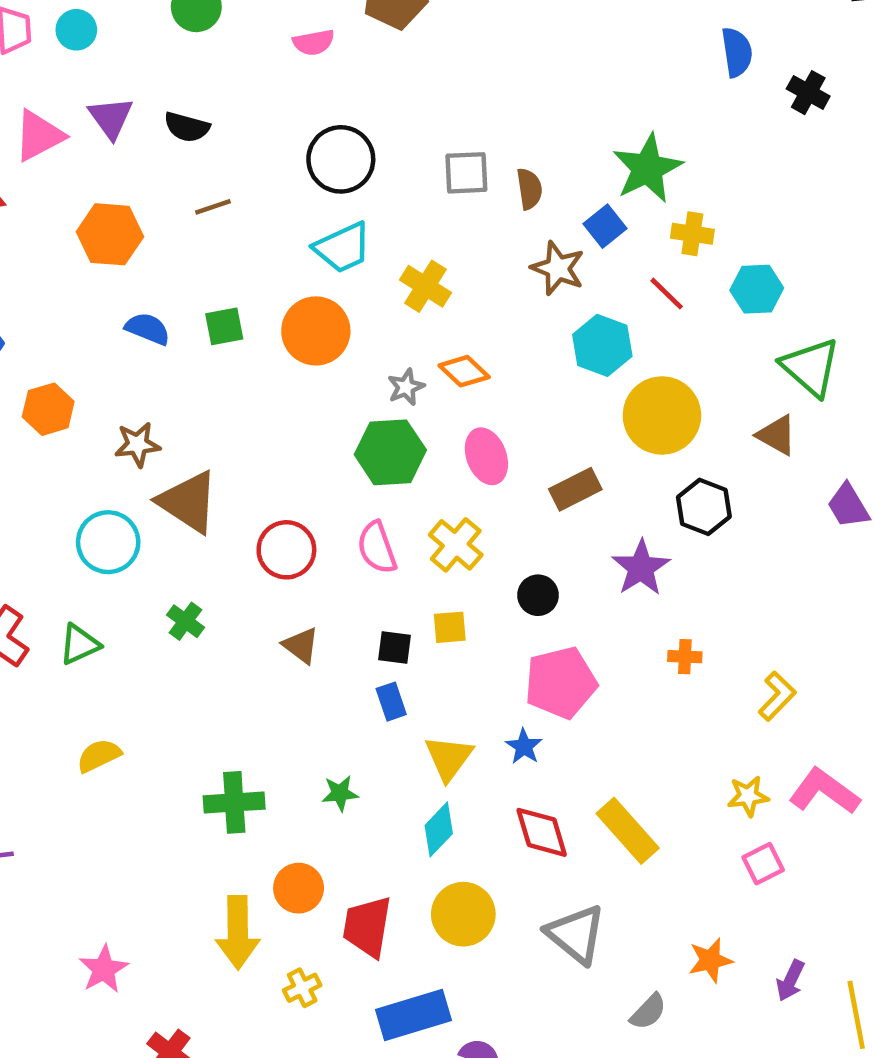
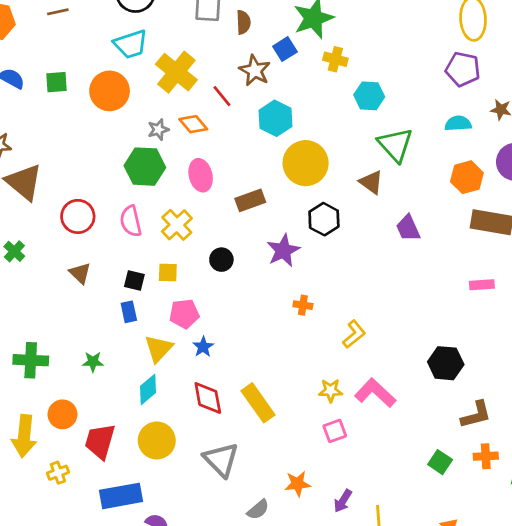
yellow cross: (425, 286) -> (176, 72), size x1.4
red line: (667, 294) -> (222, 96), moved
pink pentagon: (561, 683) -> (184, 314), moved, size x0.7

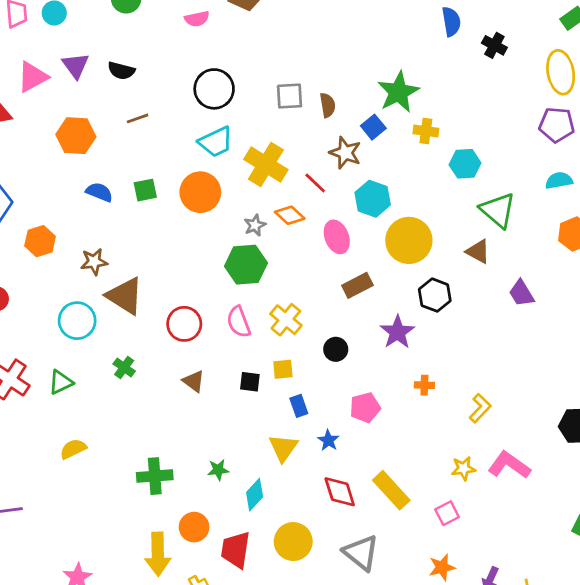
pink ellipse: (201, 175) -> (337, 237), moved
blue rectangle: (129, 312) -> (299, 406), moved
pink pentagon: (184, 314) -> (365, 408), moved
cyan diamond: (148, 389) -> (255, 495), moved
pink square: (335, 431) -> (447, 513), moved

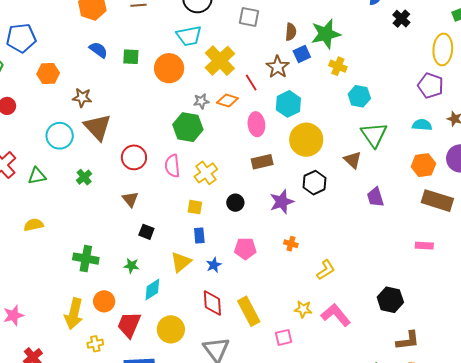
brown semicircle: (328, 105) -> (291, 32), moved
orange diamond: (290, 215) -> (227, 101), turned -40
black square: (250, 382) -> (146, 232), moved

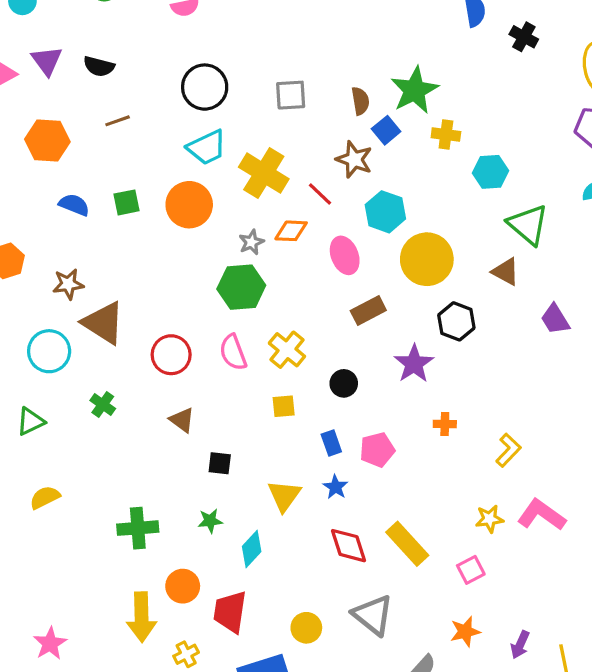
blue rectangle: (199, 236) -> (331, 443), moved
yellow circle: (171, 329) -> (306, 628), moved, size x0.7

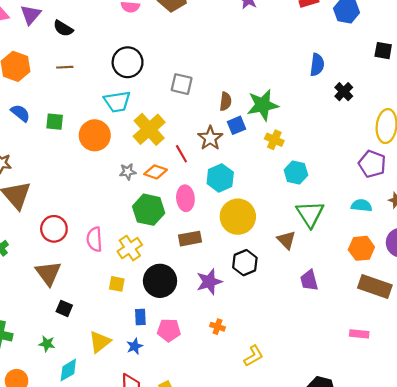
green hexagon: (241, 287) -> (149, 210), moved
black circle: (344, 383) -> (160, 281), size x1.8
brown triangle: (182, 420) -> (48, 273), size x1.5

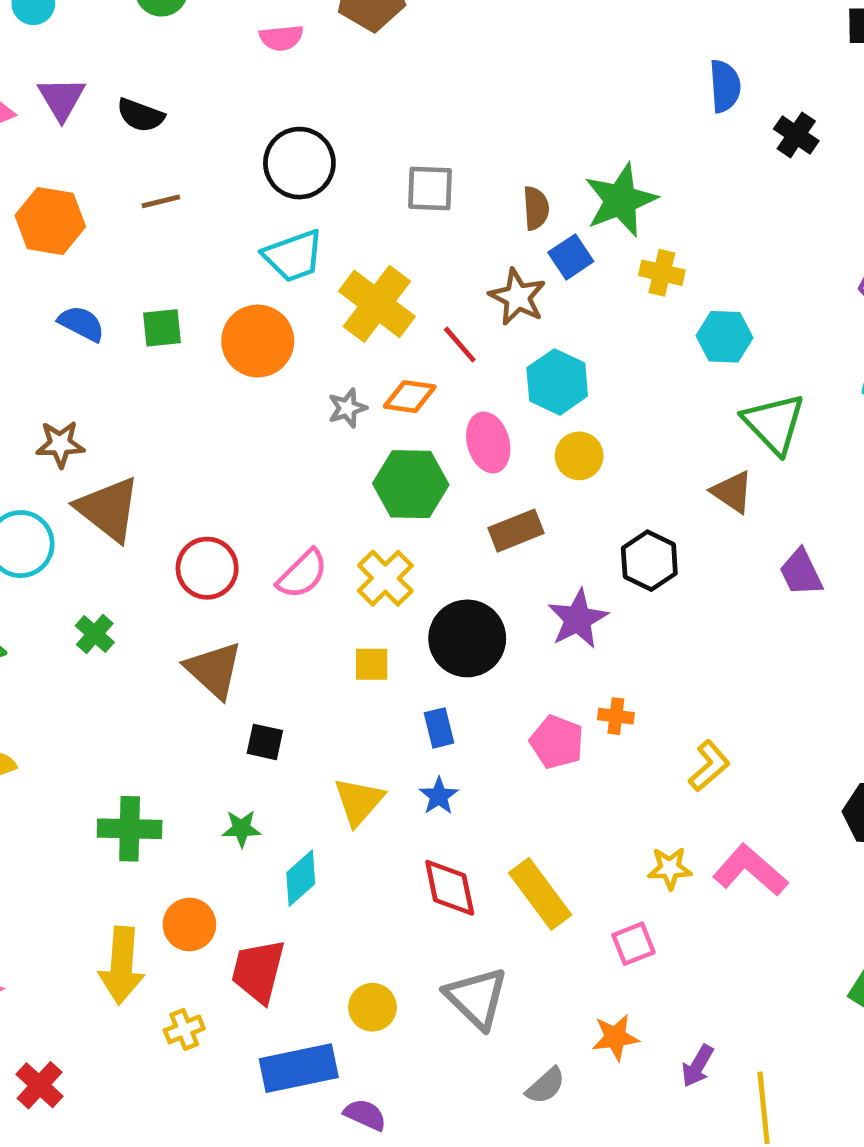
yellow circle: (238, 217) -> (579, 456), moved, size x0.6
pink semicircle: (94, 239) -> (302, 574), turned -120
pink pentagon: (169, 330) -> (557, 742), moved, turned 30

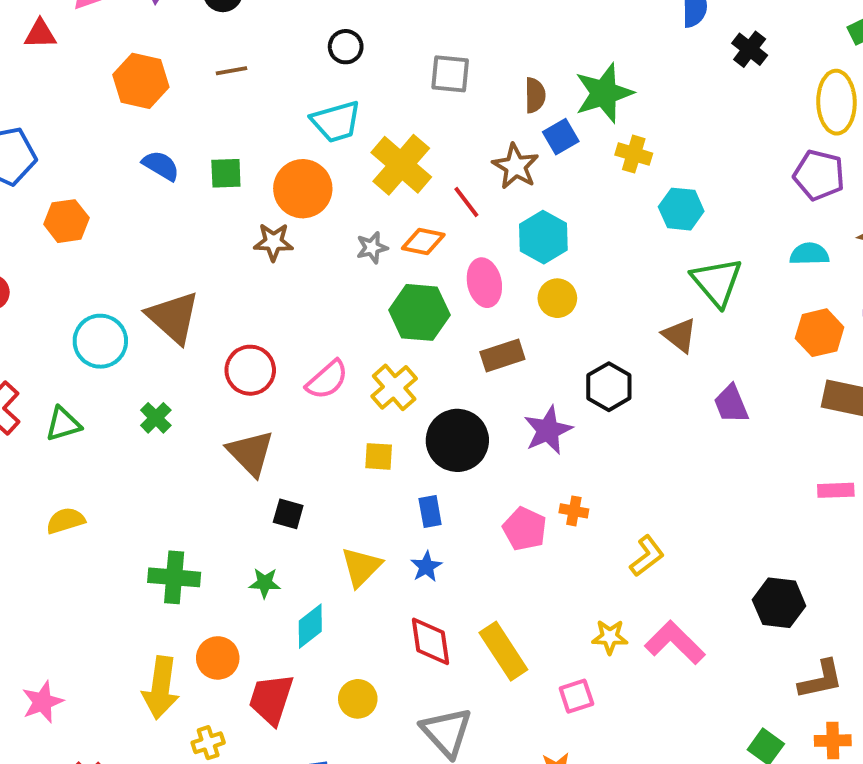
black circle: (299, 163) -> (346, 47), size x0.6
brown star: (60, 444) -> (273, 242), moved
yellow circle: (373, 1007) -> (358, 699), moved

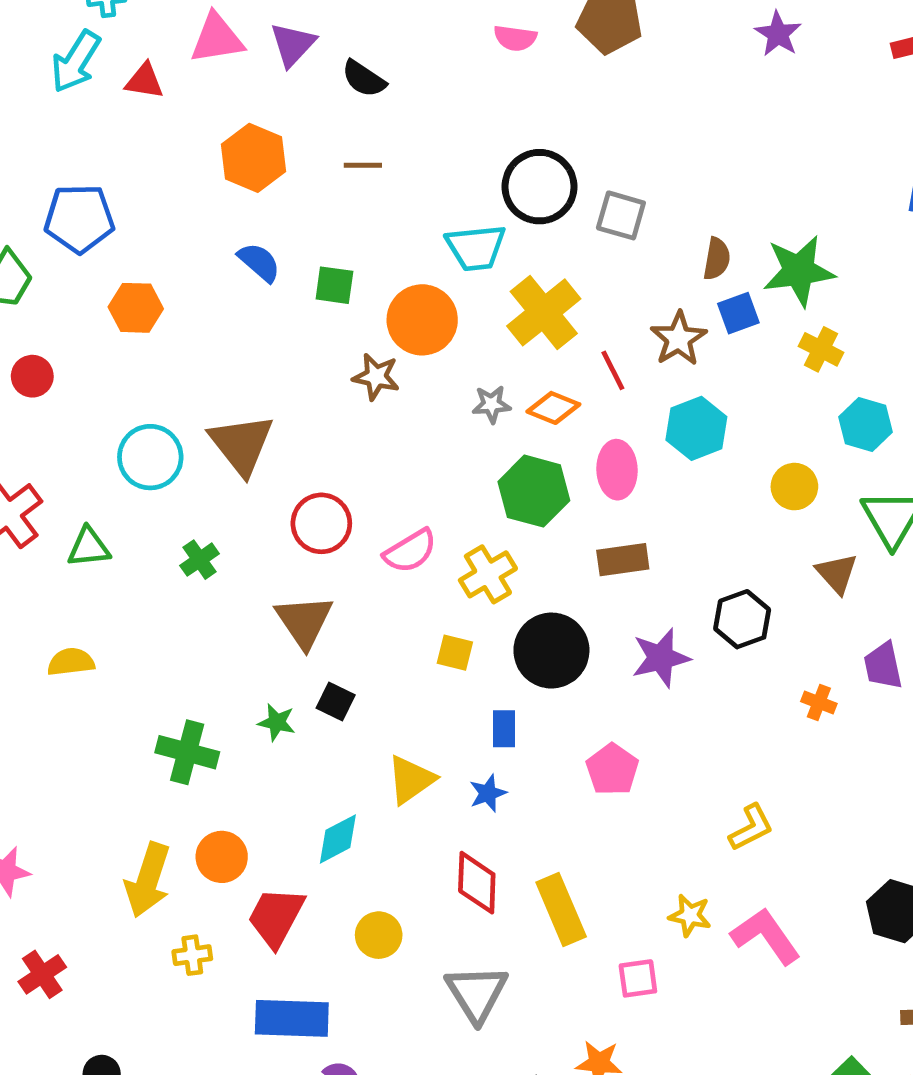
black circle: (346, 47) -> (539, 187), moved, size x1.8
yellow circle: (557, 298) -> (794, 487), moved
orange cross: (574, 511) -> (819, 702), moved
green star: (265, 583) -> (277, 722), moved

